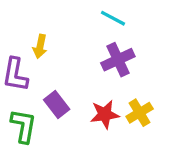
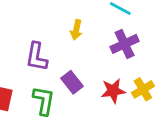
yellow arrow: (40, 46) -> (76, 30), moved

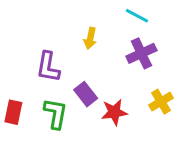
red star: (113, 91) -> (114, 112), moved

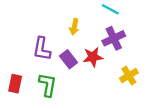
purple rectangle: (86, 94) -> (69, 59), moved
red star: (114, 112) -> (93, 57), moved

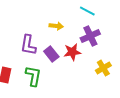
yellow arrow: (74, 27) -> (56, 26), turned -96

